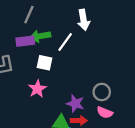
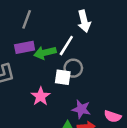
green arrow: (40, 36) -> (45, 53), moved
white square: (45, 63) -> (63, 77), moved
gray circle: (102, 92) -> (73, 68), moved

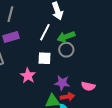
green arrow: (45, 53) -> (66, 37), moved
gray circle: (73, 68) -> (66, 50), moved

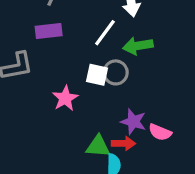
gray circle: (66, 50) -> (116, 72), moved
purple star: (62, 83) -> (133, 122), moved

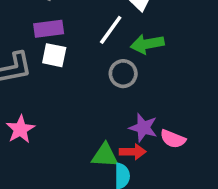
white square: (97, 75) -> (54, 55), moved
pink star: (65, 98) -> (20, 129), moved

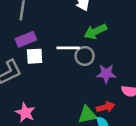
white line: (111, 30) -> (68, 48), moved, turned 70
purple star: (143, 128) -> (106, 74), moved

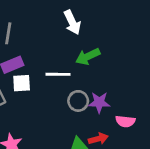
gray circle: (85, 56) -> (78, 101), moved

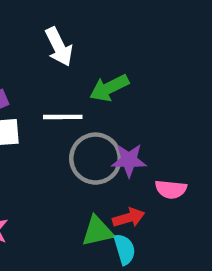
white arrow: (72, 22) -> (59, 47), moved
gray circle: (78, 101) -> (95, 159), size x1.5

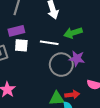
purple star: (129, 160) -> (77, 59), moved

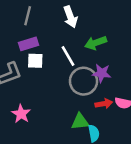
white line: (49, 43) -> (68, 56), turned 54
red arrow: (72, 95) -> (104, 104), moved

